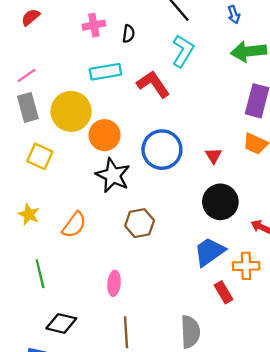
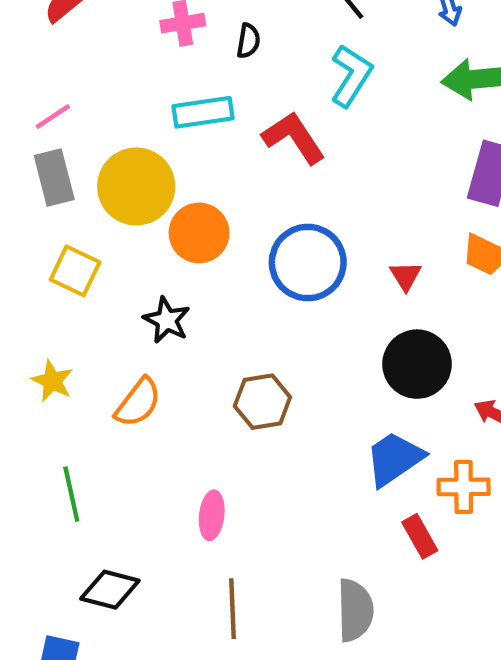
black star: (113, 175) -> (167, 320), moved, size x0.7

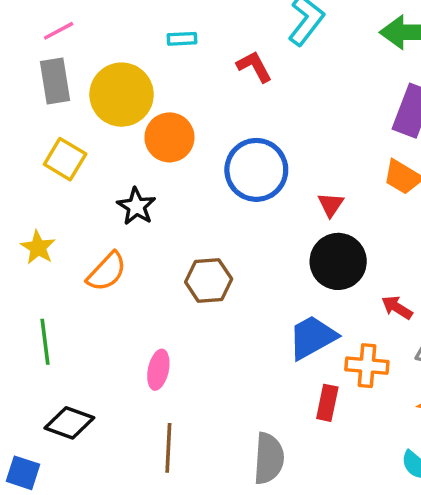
cyan rectangle: (203, 112) -> (182, 39), size x0.6
red L-shape: (294, 138) -> (254, 67), size x0.7
red triangle: (406, 276) -> (331, 205), moved
red rectangle: (420, 536) -> (327, 403), turned 36

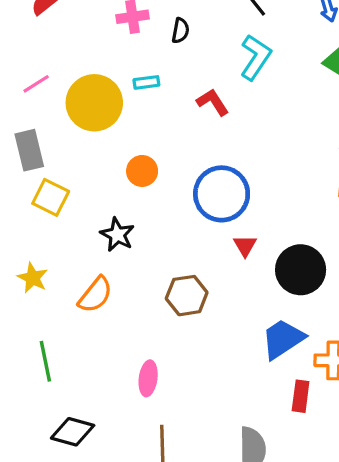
gray rectangle: (55, 81) -> (29, 150), moved
yellow circle: (122, 95) -> (94, 103), moved
orange circle: (169, 137) -> (142, 171), size x0.7
red triangle: (331, 205) -> (245, 246), moved

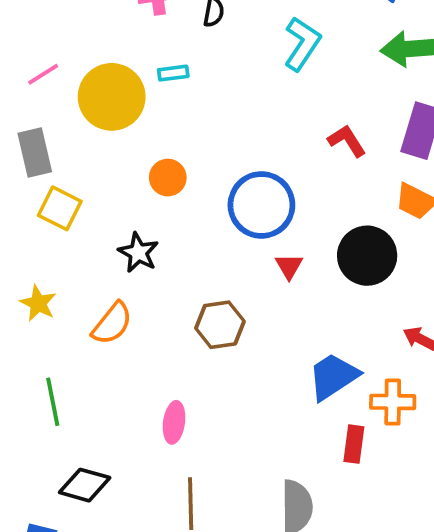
red L-shape: (213, 102) -> (347, 141), moved
black circle: (301, 270) -> (367, 256), moved

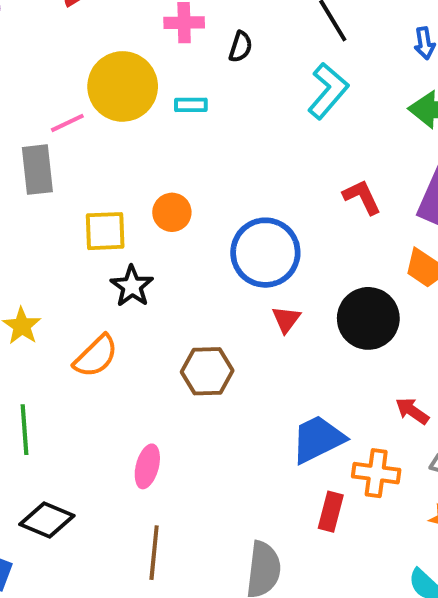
pink line: (43, 74) -> (67, 123), moved
yellow circle: (112, 97) -> (123, 86), moved
yellow square: (60, 208) -> (105, 231), moved, turned -36

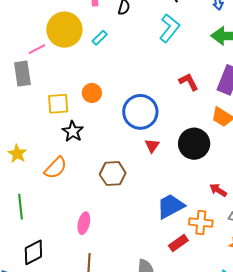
cyan rectangle: (191, 105) -> (100, 38), turned -42
red rectangle: (331, 512) -> (178, 243), turned 42
black diamond: (47, 520) -> (33, 252), turned -48

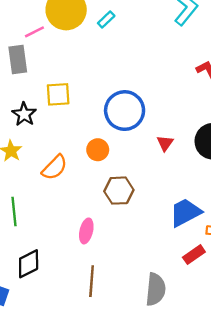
orange circle: (92, 93) -> (98, 150), moved
blue circle: (140, 112) -> (125, 111), moved
black star: (73, 131) -> (24, 114), moved
brown hexagon: (113, 174) -> (119, 191), moved

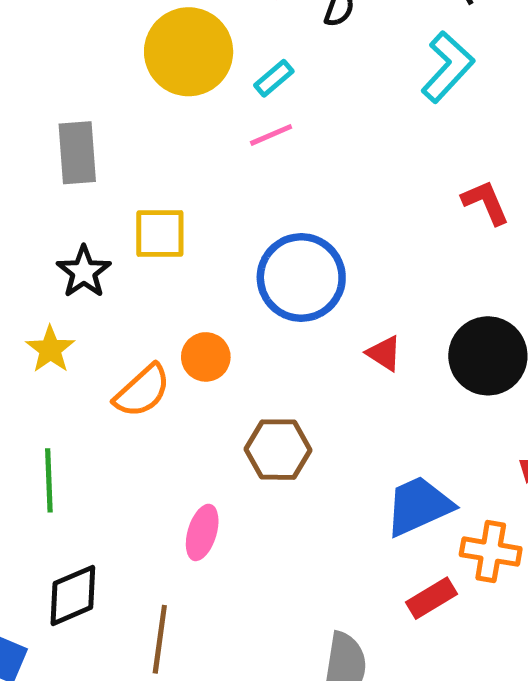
pink line: (34, 32) -> (271, 135), moved
red triangle: (165, 143) -> (384, 353), turned -36
orange circle: (98, 150) -> (206, 357), moved
brown line: (92, 281) -> (160, 639), moved

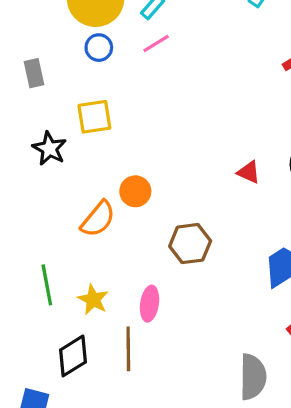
gray rectangle: (77, 153) -> (34, 73), size x0.7
blue circle: (301, 277) -> (99, 48), moved, size x0.5
yellow star: (50, 349) -> (93, 300), moved
brown line: (160, 639) -> (128, 349), moved

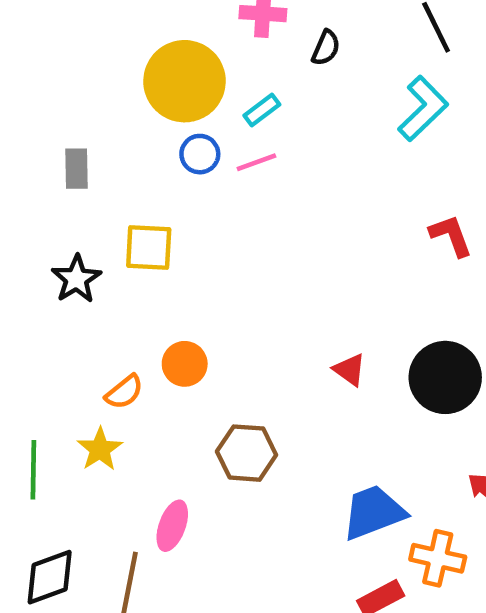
blue circle: (99, 48) -> (200, 154), moved
orange semicircle: (98, 219) -> (124, 392), size x0.7
yellow star: (93, 300) -> (100, 449), moved

